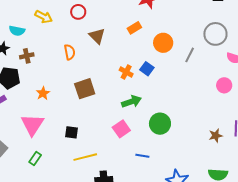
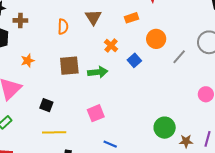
orange cross: (126, 72) -> (111, 46), moved
green arrow: (131, 102) -> (98, 72), moved
green circle: (160, 124) -> (165, 128), moved

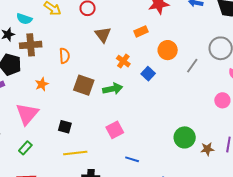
brown cross: (20, 20) -> (31, 45), size x1.5
orange semicircle: (63, 27) -> (64, 56), moved
brown square: (69, 66) -> (84, 85), turned 30

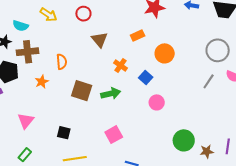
gray line: (192, 66) -> (209, 81), moved
orange star: (42, 84) -> (42, 82), moved
pink circle: (222, 100) -> (157, 102), moved
pink triangle: (27, 114) -> (26, 121), size x0.7

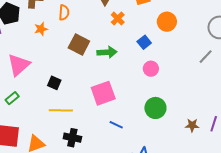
orange cross: (121, 66) -> (118, 19), moved
pink triangle: (26, 121) -> (19, 65), size x1.4
pink square: (114, 135) -> (103, 93), size x1.4
green circle: (184, 140) -> (155, 108), moved

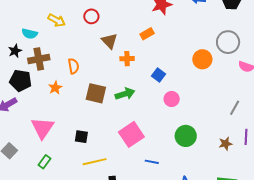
orange cross: (118, 19) -> (127, 59), turned -32
orange circle: (167, 22) -> (202, 59), moved
gray line: (206, 57) -> (235, 108), moved

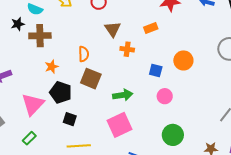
orange circle: (202, 59) -> (183, 60), moved
orange semicircle: (73, 66) -> (84, 54), moved
blue square: (159, 75) -> (156, 70), turned -32
black pentagon: (21, 81) -> (61, 92), moved
green arrow: (125, 94) -> (123, 95), moved

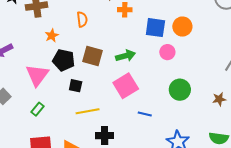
orange circle: (183, 60) -> (182, 27), moved
blue square: (156, 70) -> (155, 28), size x1.5
brown square: (91, 79) -> (92, 56), moved

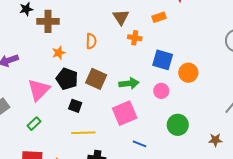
orange circle: (182, 27) -> (188, 73), moved
pink circle: (167, 52) -> (161, 91), moved

